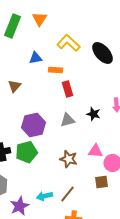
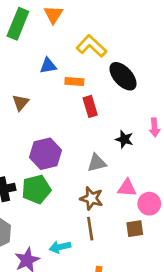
black ellipse: (102, 53) -> (123, 76), moved
gray triangle: (67, 120) -> (97, 163), moved
brown line: (67, 194) -> (90, 229), moved, turned -48

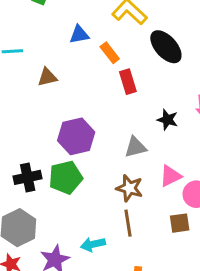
orange rectangle: (74, 81) -> (110, 53), turned 48
brown triangle: (21, 103) -> (47, 77), turned 36
pink triangle: (127, 188) -> (170, 176), turned -30

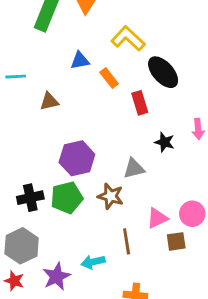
red rectangle: (128, 82) -> (140, 103), moved
pink triangle: (170, 176) -> (157, 218), moved
brown star: (129, 188) -> (111, 196), moved

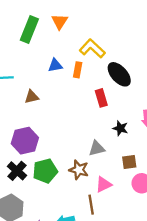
orange rectangle: (109, 78) -> (78, 70), moved, turned 48
purple hexagon: (77, 158) -> (25, 141), moved
black cross: (30, 198) -> (17, 171), turned -36
pink triangle: (157, 218) -> (103, 184), moved
brown square: (176, 241) -> (129, 162), moved

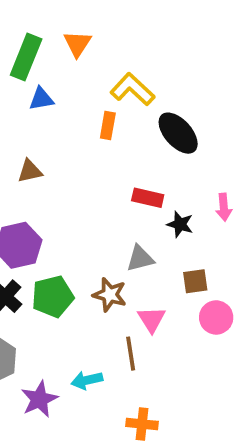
blue triangle: (55, 65) -> (41, 99), moved
red rectangle: (101, 98) -> (148, 198), moved, turned -60
pink triangle: (103, 184) -> (152, 319), turned -36

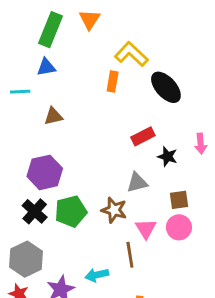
blue triangle: (41, 99) -> (46, 67), moved
red rectangle: (148, 198) -> (143, 136), turned -40
pink circle: (216, 317) -> (179, 227), moved

